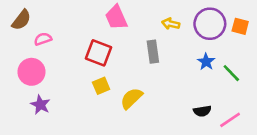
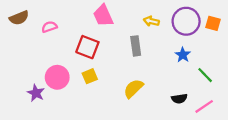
brown semicircle: (21, 20) -> (19, 18), turned 30
pink semicircle: (43, 39) -> (49, 27), moved
pink circle: (31, 72) -> (57, 77), moved
green line: (231, 73) -> (205, 75), moved
yellow semicircle: (131, 98) -> (133, 88), moved

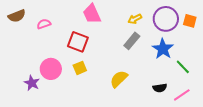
yellow arrow: (151, 21) -> (135, 19), turned -40
gray rectangle: (136, 46) -> (132, 41), moved, turned 48
blue star: (183, 55) -> (163, 49), size x1.5

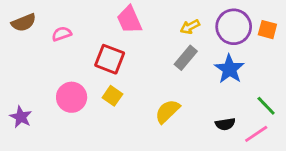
green line: (183, 67) -> (266, 106), moved
yellow square: (80, 68) -> (112, 96), turned -32
purple star: (32, 83) -> (21, 117), moved

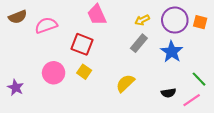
pink semicircle: (62, 34) -> (46, 25), size x1.5

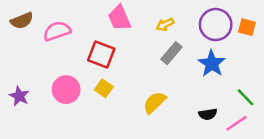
yellow arrow: (142, 20) -> (165, 25), moved
purple star: (16, 88) -> (19, 96), moved

